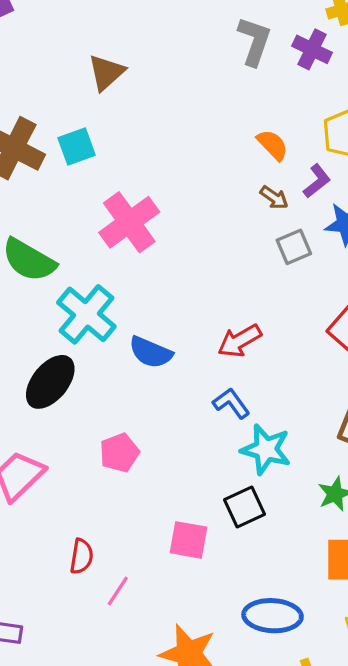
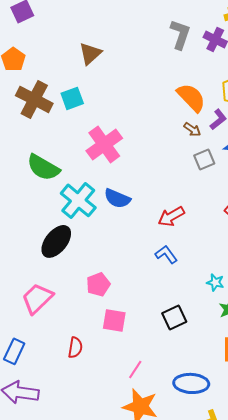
orange semicircle: (272, 145) -> (191, 97), size x1.5
blue semicircle: (151, 352) -> (117, 198), moved
cyan star: (266, 449) -> (215, 282), moved, size x0.6
pink square: (189, 540) -> (114, 320), moved
pink line: (118, 591) -> (135, 369), moved

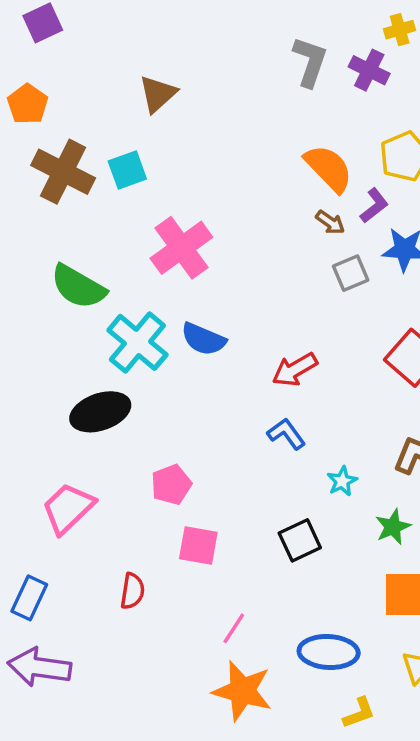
black ellipse: (56, 241) -> (100, 412), turned 32
cyan star: (215, 282) -> (342, 481), moved, turned 30

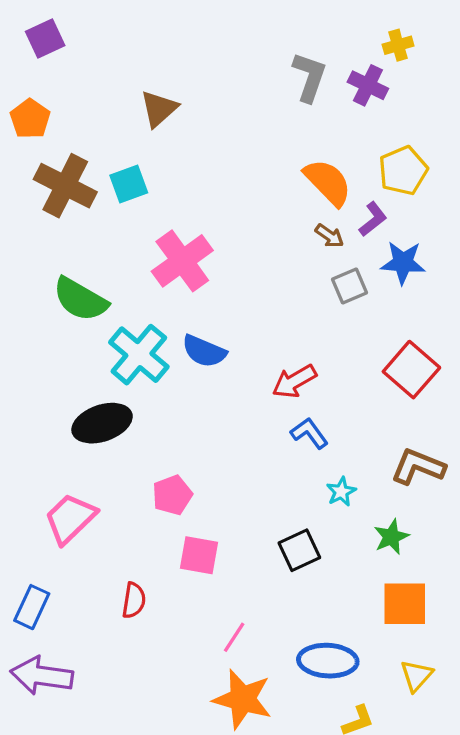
blue L-shape: (286, 434) -> (309, 433), moved

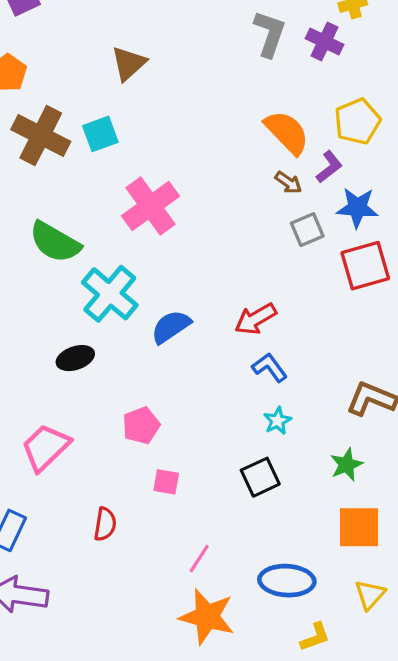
blue semicircle: (204, 351) -> (171, 327), moved, turned 123
red square: (411, 370) -> (365, 266), moved, turned 33
black ellipse: (102, 423) -> (75, 358), size x0.7
cyan star: (341, 492) -> (277, 421), moved
pink square: (199, 555) -> (166, 482), size x0.7

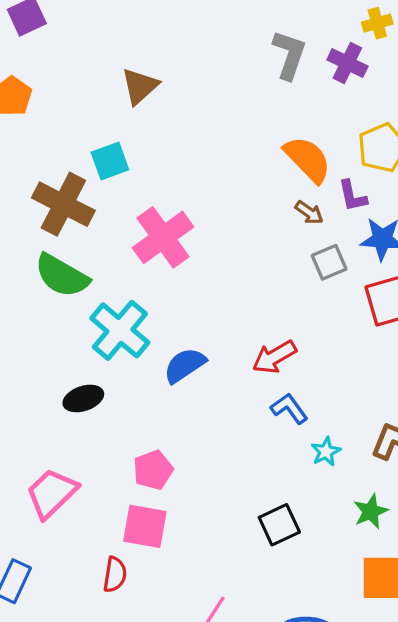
brown cross: (41, 136) -> (63, 204), moved
purple L-shape: (329, 167) -> (352, 196), turned 116
cyan star: (277, 421) -> (326, 452), moved
pink square: (166, 482) -> (145, 526), moved, size x1.6

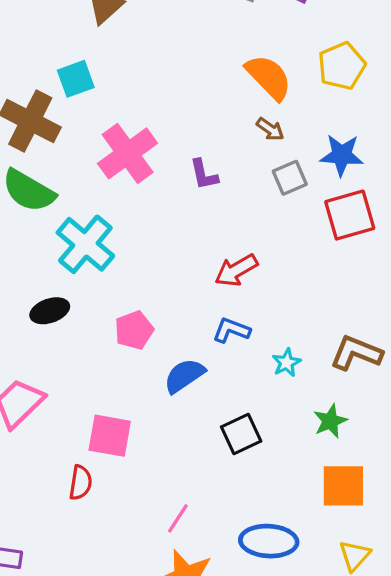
purple L-shape: (352, 196) -> (204, 175), moved
blue semicircle: (185, 365) -> (184, 376), moved
blue L-shape: (289, 408) -> (231, 330), moved, turned -33
pink pentagon: (153, 470) -> (134, 330), moved

